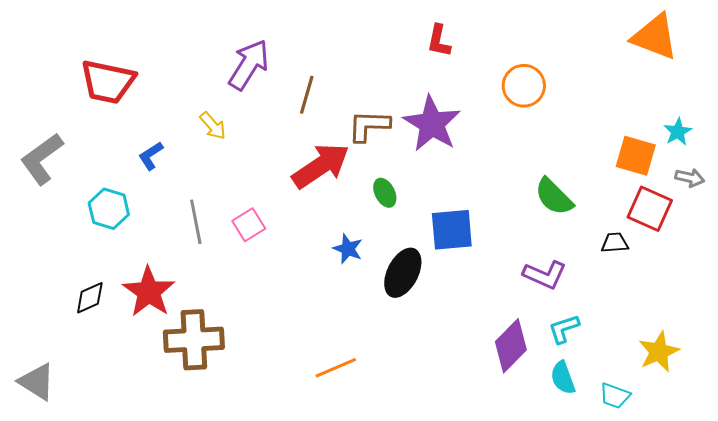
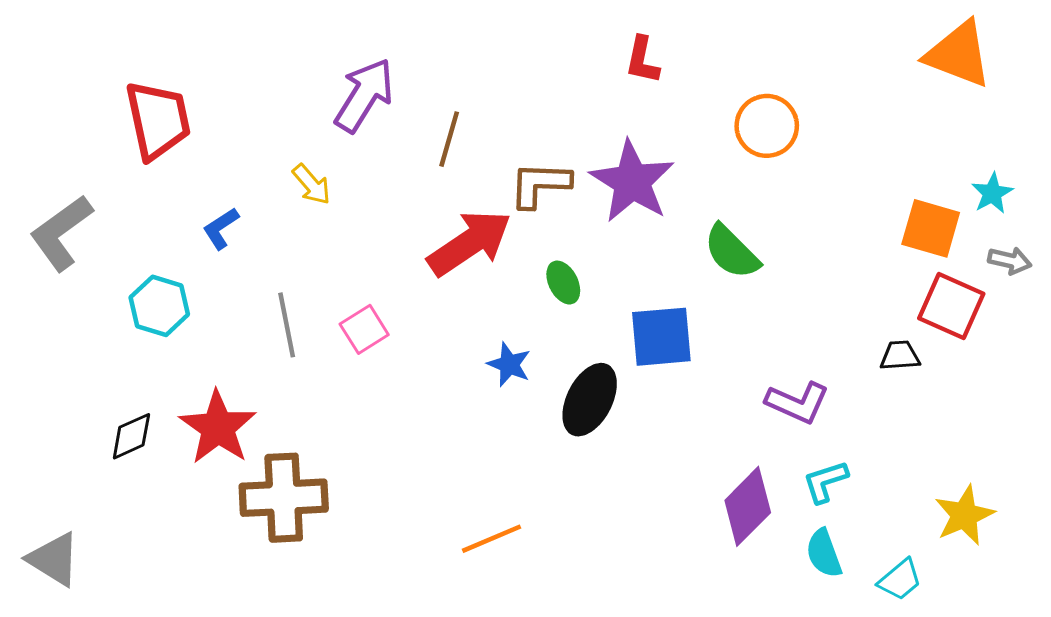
red trapezoid: (108, 82) -> (158, 120), turned -114
green semicircle: (554, 197) -> (732, 252), moved
cyan trapezoid: (615, 396) -> (900, 580), turned -60

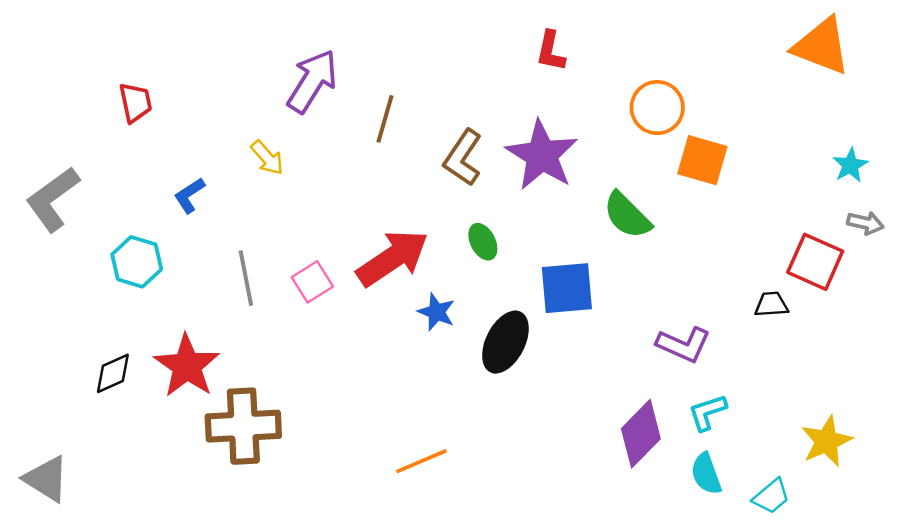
red trapezoid: (158, 120) -> (135, 103), size x0.6
brown L-shape: (540, 184) -> (463, 158), turned -58
orange square: (931, 228) -> (702, 160), moved
red arrow: (470, 243) -> (393, 258), moved

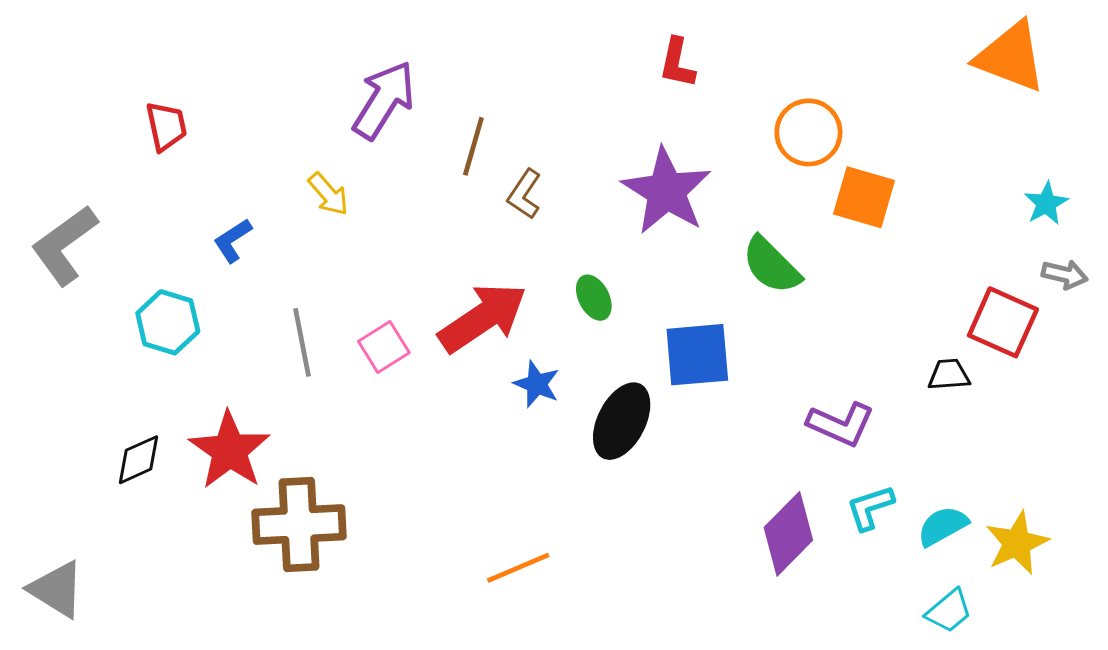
brown L-shape: (463, 158) -> (524, 194), moved, size x0.7
cyan semicircle: (706, 474) -> (943, 526), moved, turned 81

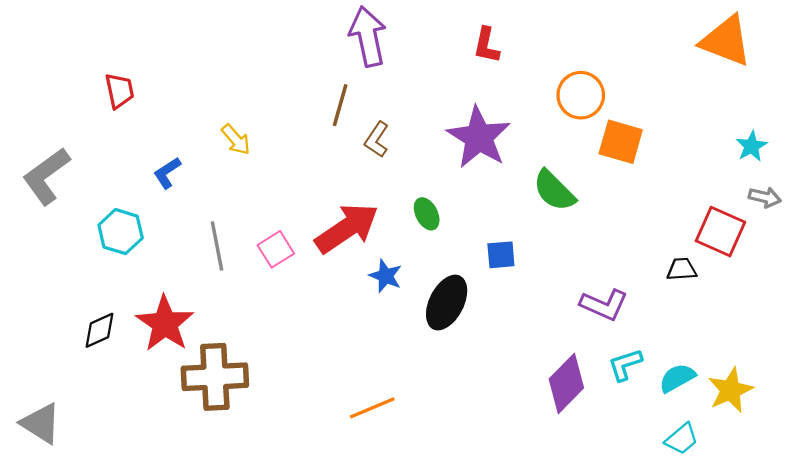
purple arrow: (384, 100) -> (368, 36), moved, turned -44
blue square: (697, 355) -> (501, 255), size x0.6

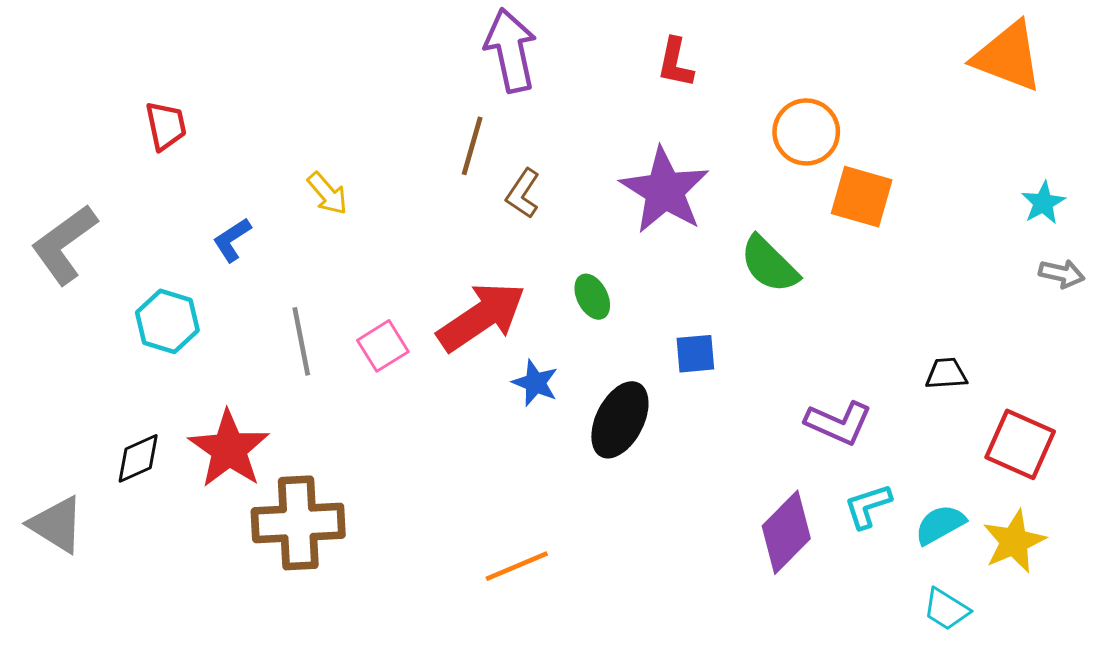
red square: (720, 232) -> (1020, 444), moved
gray triangle: (41, 423) -> (57, 525), moved
cyan trapezoid: (682, 439) -> (946, 609), turned 72

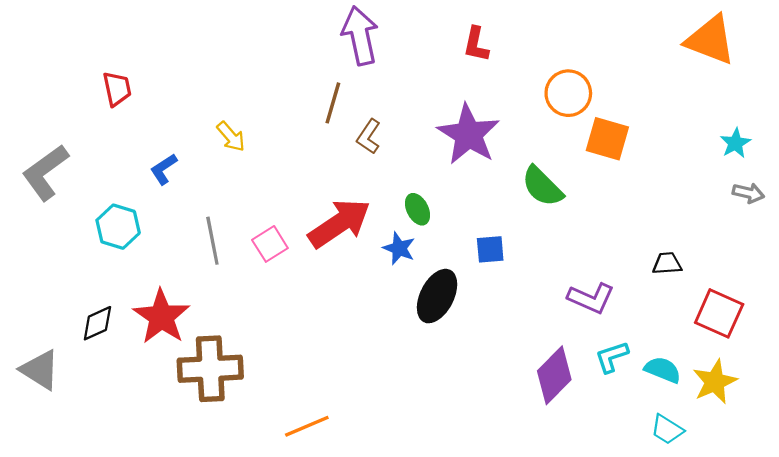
blue star: (535, 383) -> (399, 248), moved
cyan semicircle: (940, 525) -> (663, 370), turned 51
orange line: (517, 566) -> (307, 426), moved

